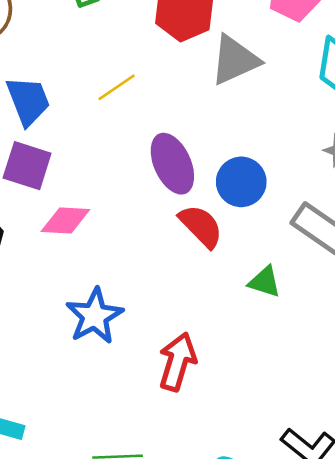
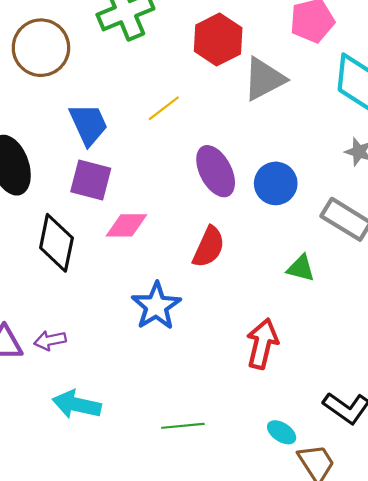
red semicircle: (201, 226) -> (209, 247), moved, turned 72
red arrow: (177, 362) -> (262, 344), moved

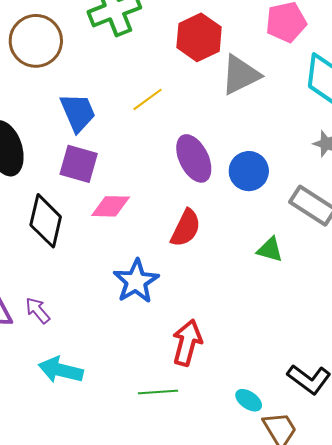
purple arrow: (50, 340) -> (38, 310), turned 60
red arrow: (262, 344) -> (187, 343), moved

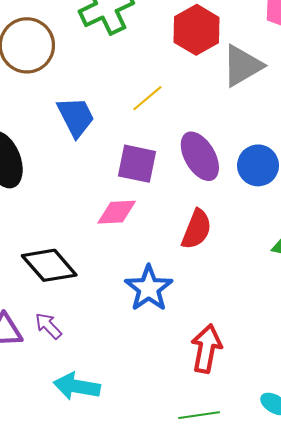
purple square: (79, 164) -> (137, 164), moved
black diamond: (46, 221) -> (49, 265), moved, turned -50
green line: (158, 392) -> (199, 415), moved

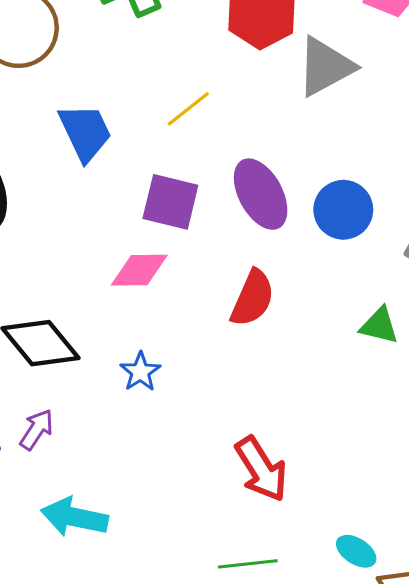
blue star: (149, 288) -> (140, 372), moved, size x0.6
purple arrow: (48, 326) -> (37, 430), turned 76
red arrow: (206, 349) -> (261, 469), turned 135

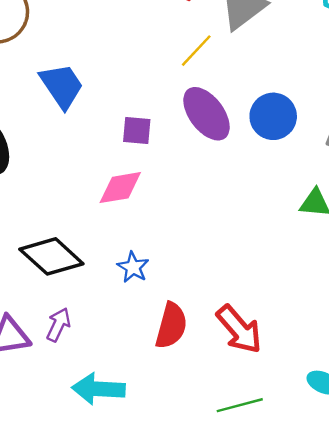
yellow line: (188, 109) -> (196, 51), moved
purple square: (170, 202) -> (137, 130), size x0.7
red semicircle: (253, 298) -> (171, 326), moved

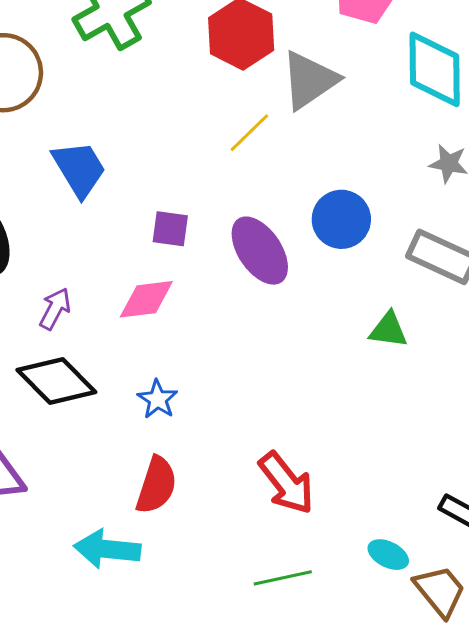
purple ellipse: (206, 114) -> (260, 251), moved
purple arrow: (58, 325) -> (55, 309), moved
red semicircle: (171, 326) -> (156, 485), moved

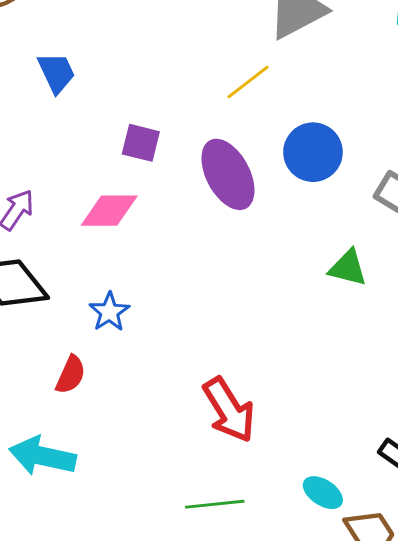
yellow line: (249, 133) -> (248, 82), moved
blue trapezoid: (79, 169) -> (56, 73), size x0.7
red semicircle: (156, 485) -> (71, 375), moved, size x0.7

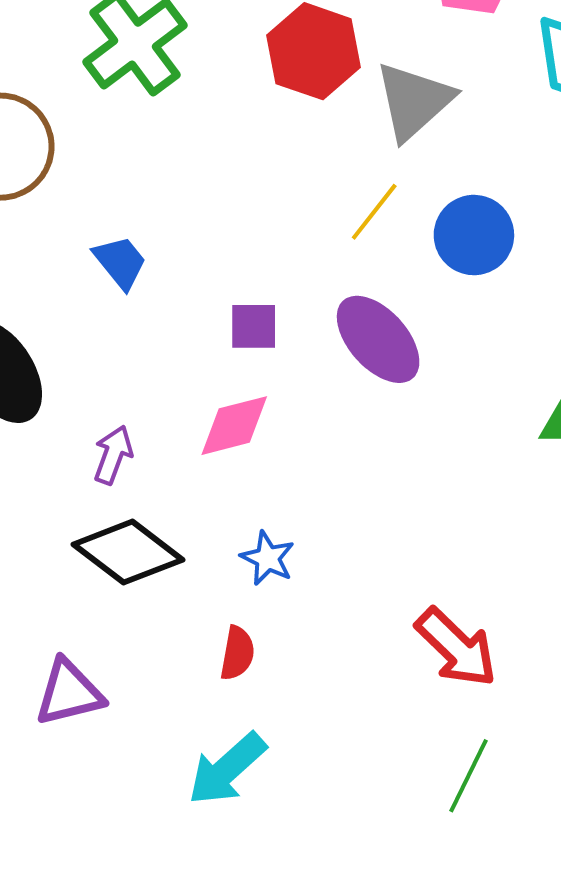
blue circle: (313, 152) -> (474, 235), moved
cyan arrow: (42, 456) -> (227, 769), turned -40
green line: (215, 504) -> (468, 776), turned -44

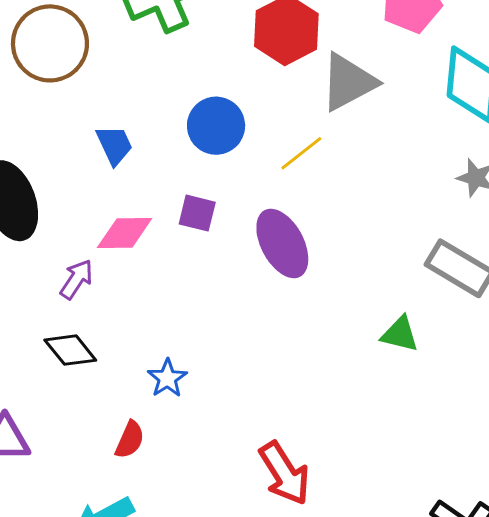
blue circle: (474, 235) -> (216, 126), moved
pink diamond: (234, 426) -> (125, 233), moved
black diamond: (128, 552) -> (70, 350), size x0.7

